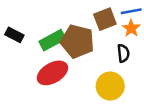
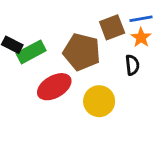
green rectangle: (52, 40) -> (31, 52), moved
yellow circle: (110, 86) -> (99, 101), moved

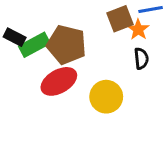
orange star: (141, 38) -> (138, 29), moved
brown pentagon: (82, 52) -> (67, 45), moved

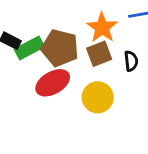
brown square: (120, 19) -> (99, 54), moved
orange star: (138, 29) -> (102, 28), moved, size x1.5

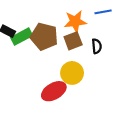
orange star: (102, 28) -> (75, 22), turned 30
red ellipse: (53, 83) -> (54, 91), moved

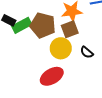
black semicircle: (97, 46) -> (87, 52), moved, turned 136
yellow circle: (72, 73) -> (61, 48), moved

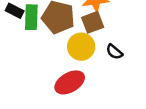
green rectangle: (22, 25) -> (31, 17), turned -60

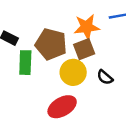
green rectangle: (31, 17) -> (25, 63), moved

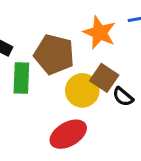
orange star: (87, 27) -> (99, 33), turned 30
brown square: (84, 49) -> (104, 78), moved, turned -35

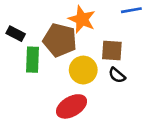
orange star: (99, 33) -> (82, 19), moved
brown square: (104, 78) -> (112, 50), moved, turned -30

